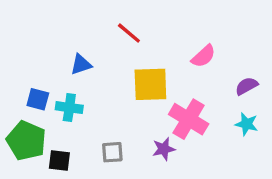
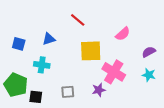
blue square: (38, 99) -> (19, 44), moved

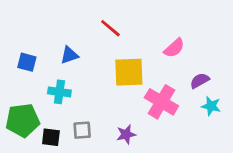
purple semicircle: (149, 52) -> (200, 81), moved
green pentagon: (16, 85) -> (23, 120), turned -30
purple star: (99, 90) -> (126, 134), moved
gray square: (68, 92) -> (82, 130), moved

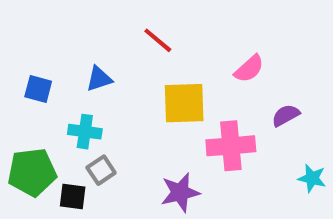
pink cross: (161, 102) -> (231, 146), turned -36
cyan star: (211, 106) -> (312, 178), moved
gray square: (82, 130) -> (101, 170), moved, turned -30
purple star: (126, 134) -> (180, 192), size x1.4

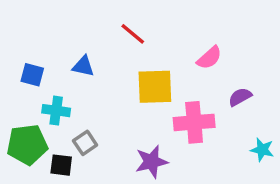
blue triangle: (99, 79) -> (83, 66), turned 30
cyan cross: (85, 132) -> (56, 111), moved

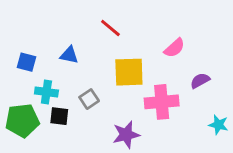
gray square: (85, 143) -> (89, 99), moved
black square: (61, 165) -> (59, 116), moved

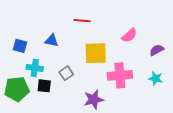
red line: (110, 28) -> (82, 21), turned -35
purple semicircle: (200, 81) -> (157, 50), moved
cyan star: (218, 125) -> (156, 78), moved

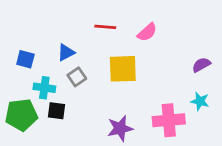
pink semicircle: (129, 35) -> (147, 32), moved
blue triangle: (52, 41) -> (66, 53), turned -40
gray square: (66, 73) -> (77, 77), moved
pink cross: (120, 75) -> (169, 120), moved

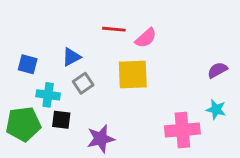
pink semicircle: (147, 32) -> (146, 38), moved
purple star: (120, 128) -> (101, 139), moved

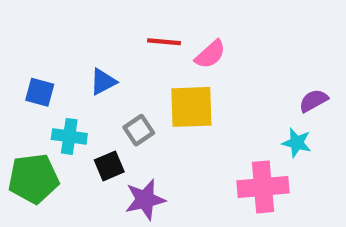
gray square: (83, 83) -> (139, 130), moved
cyan star: (216, 109) -> (297, 143), moved
black square: (61, 120) -> (109, 166), moved, turned -30

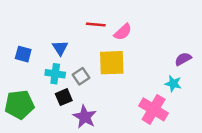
blue triangle: (103, 82) -> (60, 48), turned -35
cyan cross: (69, 136) -> (55, 74), moved
pink cross: (263, 187) -> (154, 109), turned 36
purple star: (145, 200) -> (85, 117), turned -30

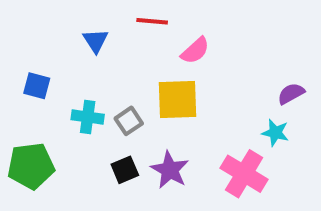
red line: (96, 25) -> (152, 21), moved
blue triangle: (60, 48) -> (95, 41), moved
black square: (64, 97) -> (125, 170), moved
purple star: (85, 117) -> (170, 170), moved

